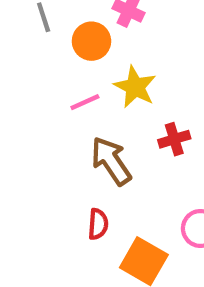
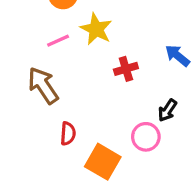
brown arrow: (111, 161) -> (43, 85), moved

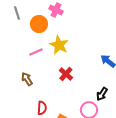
red cross: (126, 69) -> (66, 74), moved, turned -32
brown arrow: (43, 85) -> (27, 79), size x0.6

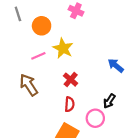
pink cross: (56, 10) -> (76, 11), moved
brown arrow: (27, 79) -> (29, 85), size x1.5
red semicircle: (42, 108) -> (70, 104), moved

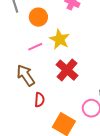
red cross: (71, 80) -> (67, 70), size x1.5
red semicircle: (70, 104) -> (39, 100), moved

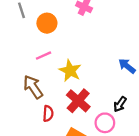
yellow star: (60, 39) -> (70, 71), moved
red cross: (67, 70) -> (78, 101), moved

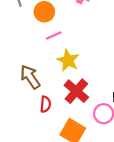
pink line: (43, 56) -> (54, 35), moved

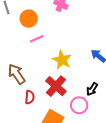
yellow star: (68, 60) -> (62, 60), moved

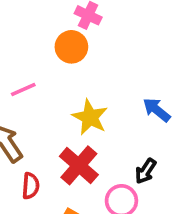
orange circle: (29, 19) -> (71, 47), moved
pink line: (37, 39) -> (23, 89), moved

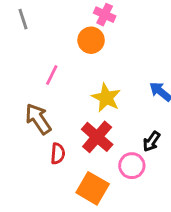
pink line: (23, 89) -> (52, 75), turned -40

